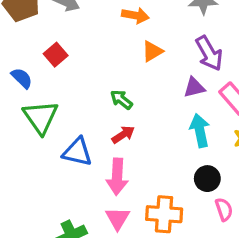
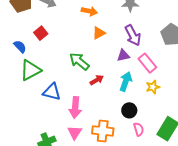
green arrow: (121, 100) -> (79, 61), size x1.5
green triangle: (41, 117) -> (30, 70), turned 35
cyan arrow: (200, 131) -> (126, 81), turned 30
red arrow: (123, 135) -> (97, 80), moved

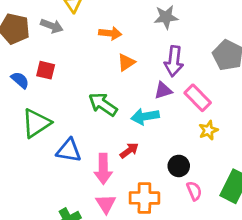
red square: (41, 33) -> (46, 70), turned -32
purple arrow: (133, 35) -> (174, 61), turned 40
blue semicircle: (20, 46) -> (20, 80), moved
red arrow: (97, 80) -> (129, 151), moved
cyan arrow: (126, 81) -> (145, 116), moved, turned -114

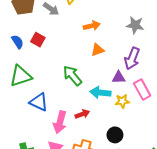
orange arrow: (110, 33) -> (92, 26), turned -35
yellow star: (208, 130) -> (122, 101), moved

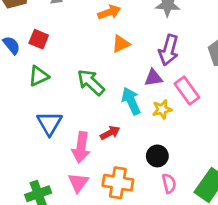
green triangle: (21, 76) -> (39, 76), moved, size x0.7
cyan arrow: (100, 93) -> (131, 101), turned 66
blue triangle: (39, 102) -> (49, 123), turned 42

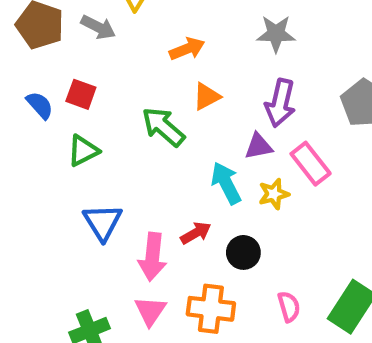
green arrow: (91, 82) -> (163, 127), moved
black circle: (157, 156) -> (243, 252), moved

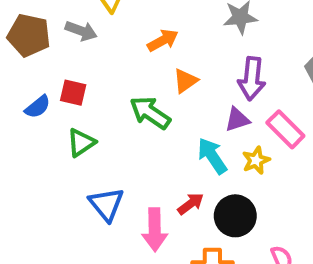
blue semicircle: (40, 105) -> (38, 107), turned 100
black circle: (243, 252) -> (235, 216), size x1.4

